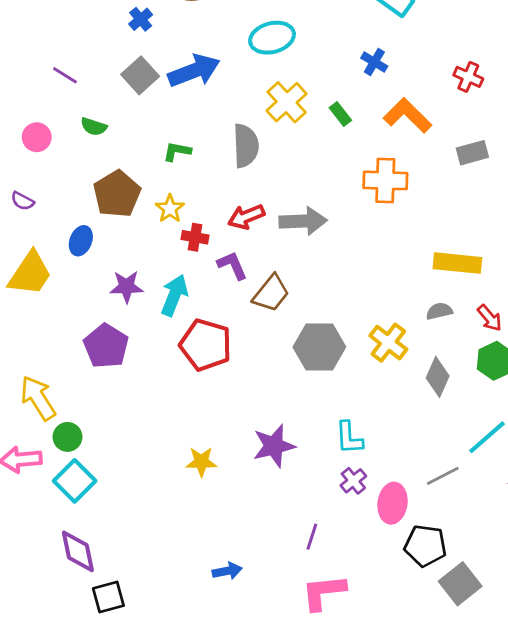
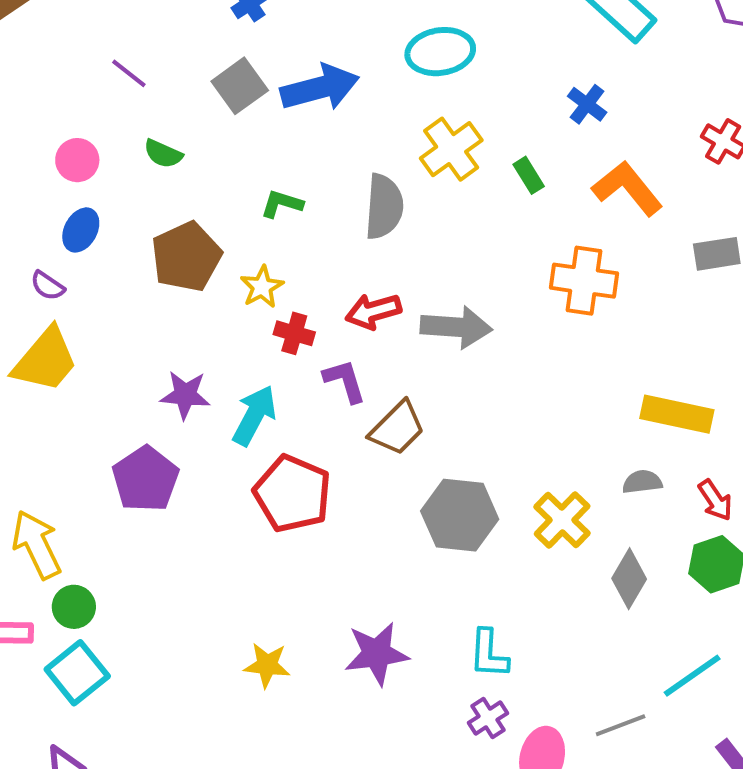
purple semicircle: (22, 201) -> (48, 286), moved
blue ellipse: (81, 241) -> (81, 230), moved

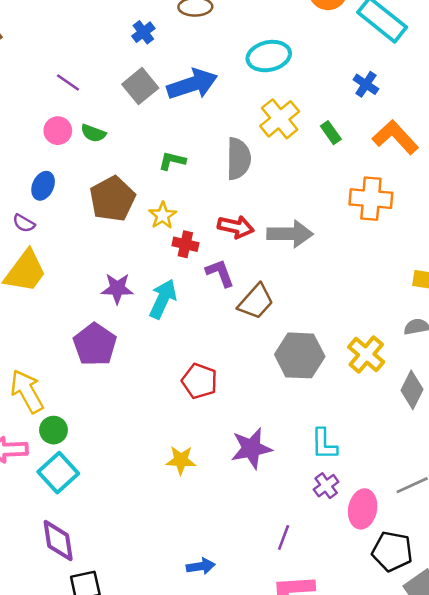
pink circle: (77, 160) -> (58, 131), moved
red arrow: (373, 311) -> (236, 227), turned -148
red pentagon: (292, 494) -> (199, 381), moved, size x0.7

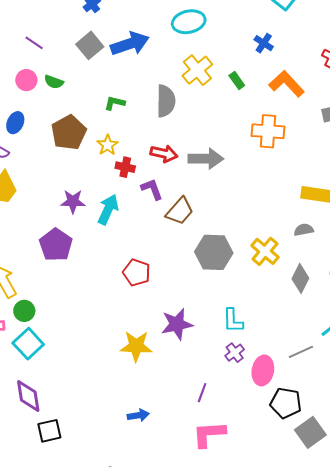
yellow star: (181, 460) -> (136, 346), moved, size x1.4

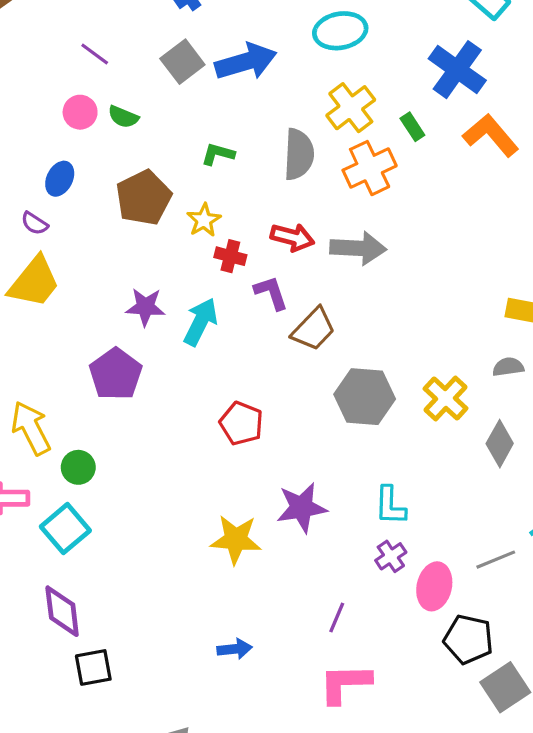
blue cross: (264, 43) -> (457, 70), size x1.8
orange cross: (268, 131) -> (370, 168), moved, turned -32
green circle: (24, 311) -> (78, 467), moved

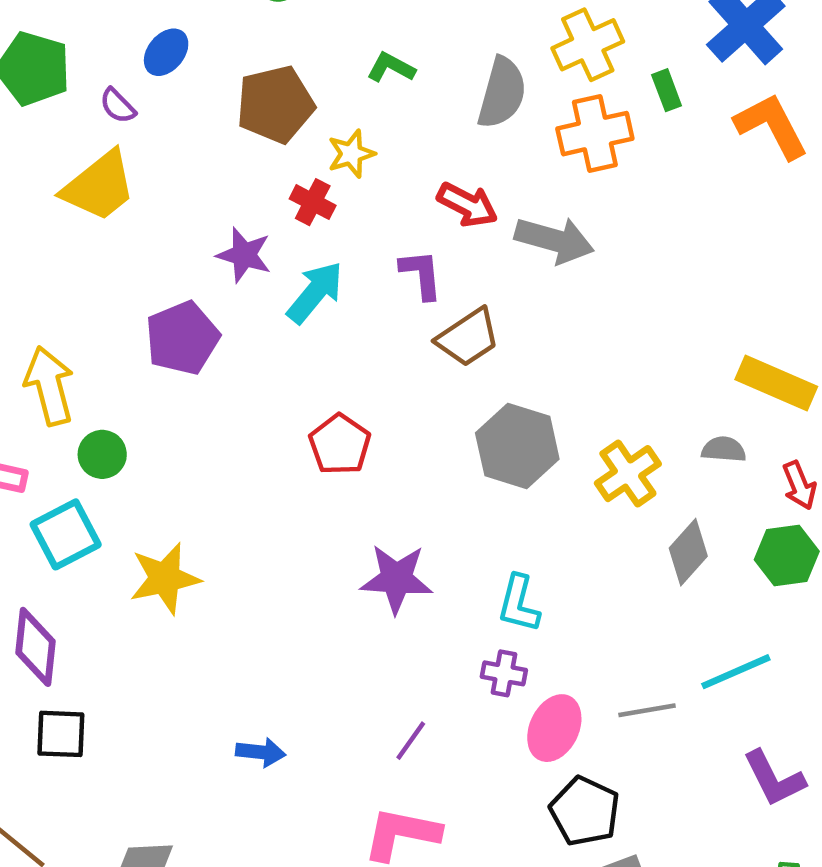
red cross: (230, 256) -> (313, 202), moved
yellow star: (236, 539) -> (165, 578), moved, turned -30
purple cross: (391, 556) -> (504, 673), turned 32

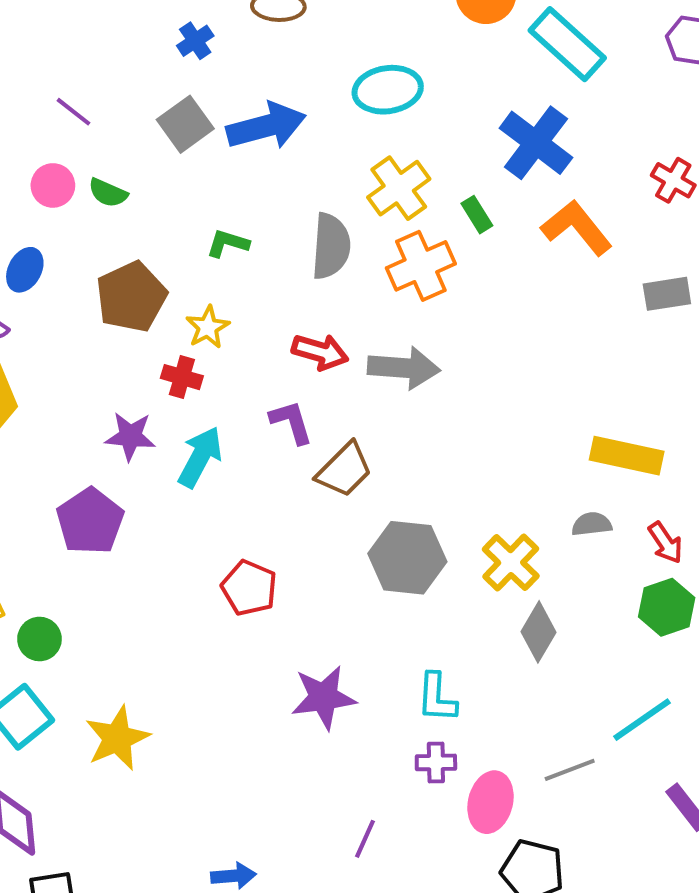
gray diamond: (688, 552) -> (538, 632), moved

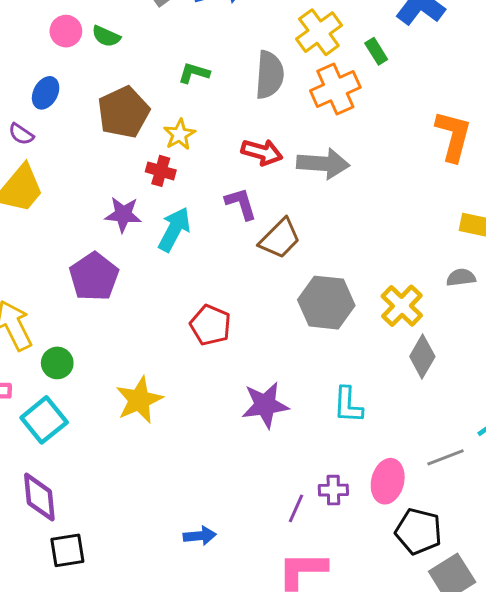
orange L-shape: (577, 228) -> (453, 136), moved, turned 54
yellow star: (117, 738) -> (139, 400), moved
purple cross: (436, 762) -> (333, 490), moved

